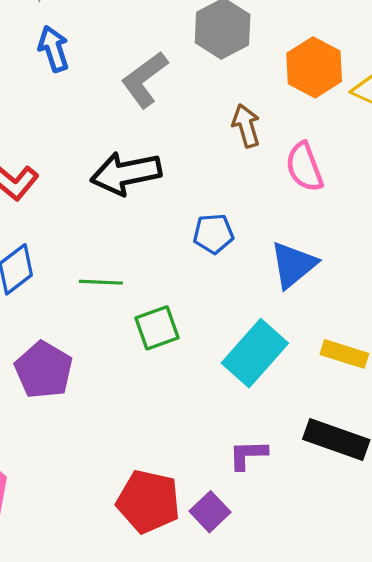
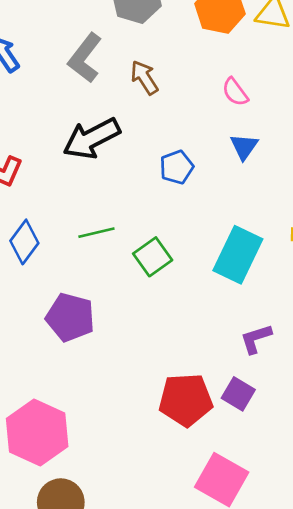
brown arrow: (246, 126) -> (144, 78), moved
pink semicircle: (304, 167) -> (235, 92), size x0.7
blue triangle: (293, 265) -> (244, 147), moved, size x0.7

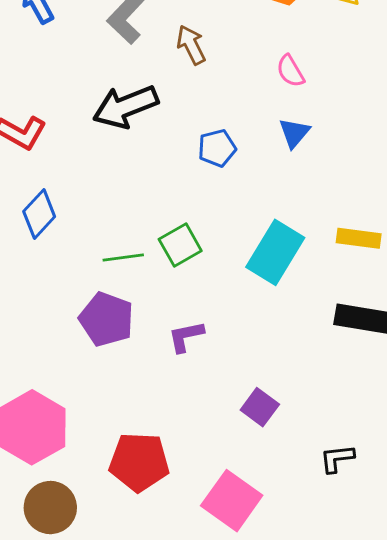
green line: (96, 233) -> (123, 258), moved
purple pentagon: (70, 317) -> (106, 319), moved
purple L-shape: (256, 339) -> (186, 336), moved
red pentagon: (186, 400) -> (139, 462), moved

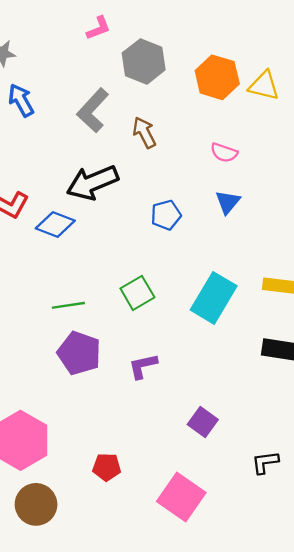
pink semicircle: (290, 71) -> (224, 153), turned -40
blue diamond: (39, 214) -> (55, 225), moved, turned 69
green line: (123, 258) -> (68, 305), moved
red pentagon: (139, 462) -> (107, 467), size x0.6

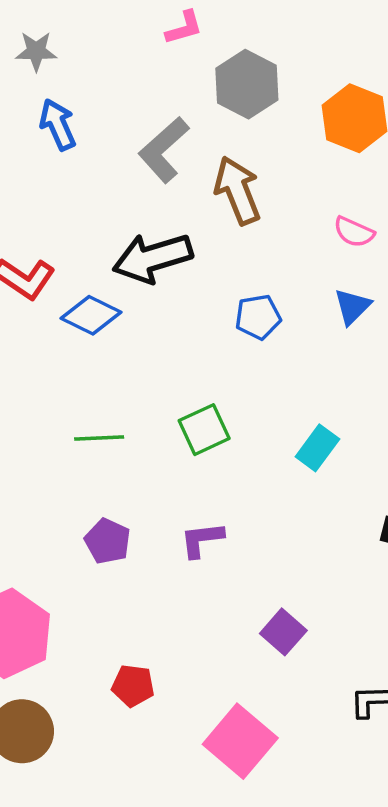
brown arrow: (144, 133) -> (238, 190), size x1.4
cyan rectangle: (214, 298) -> (317, 448), size x0.6
purple pentagon: (79, 353) -> (108, 541), moved, size x0.7

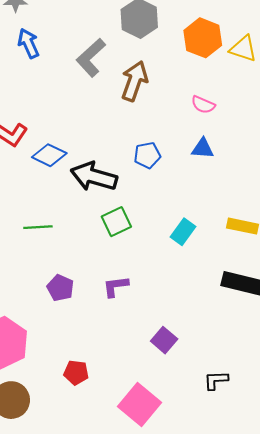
brown arrow: (238, 190) -> (134, 81), turned 42
black arrow: (153, 258) -> (94, 177), moved, turned 33
blue triangle: (352, 307) -> (203, 148), turned 50
green line: (99, 438) -> (38, 227), moved

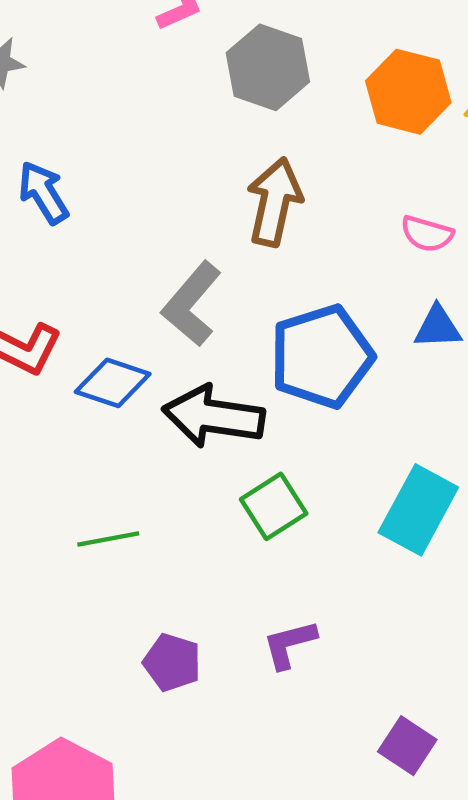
blue arrow: (28, 43) -> (43, 193), moved
gray L-shape: (91, 58) -> (192, 304), moved
blue pentagon: (147, 155) -> (322, 356), size x1.8
cyan rectangle: (183, 232) -> (418, 510), size x1.5

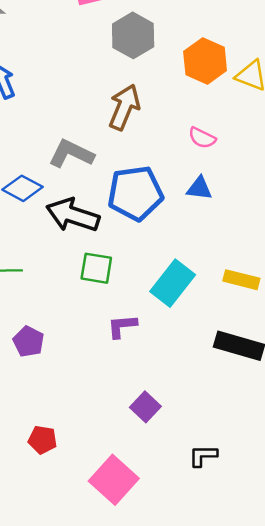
gray L-shape: (192, 304) -> (71, 154), turned 66
green square: (274, 506) -> (96, 268), turned 32
purple L-shape: (290, 644) -> (122, 326), moved

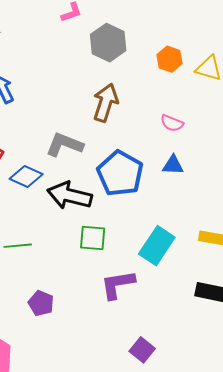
orange hexagon: (205, 61) -> (170, 59), size x0.7
blue pentagon: (135, 193) -> (120, 173), turned -30
purple L-shape: (122, 326) -> (118, 284), size x1.4

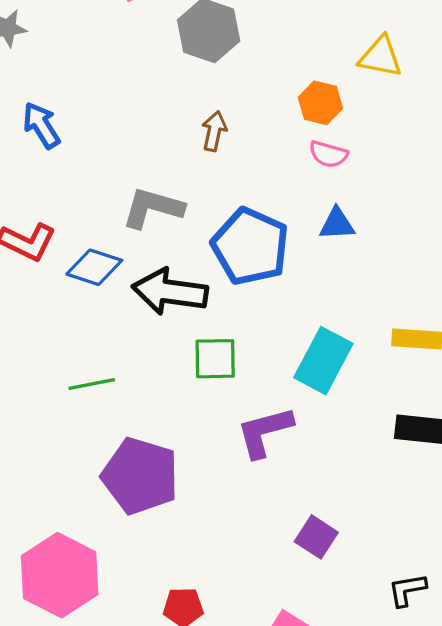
orange hexagon: (170, 59) -> (320, 103), moved
brown arrow: (105, 103) -> (214, 131), size x0.6
purple pentagon: (41, 303) -> (140, 476), size x1.8

